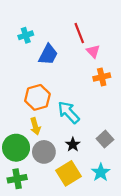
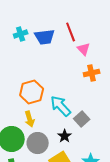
blue trapezoid: (48, 55) -> (45, 37), moved, turned 55
gray square: (105, 139) -> (82, 119), moved

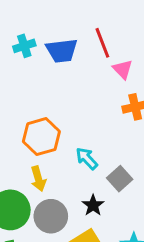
cyan arrow: (61, 106) -> (87, 158), size x0.7

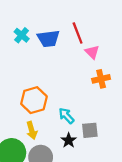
cyan cross: (24, 46) -> (22, 35), turned -32
gray square: (120, 179) -> (90, 130), turned 36
black star: (93, 205) -> (69, 140), moved

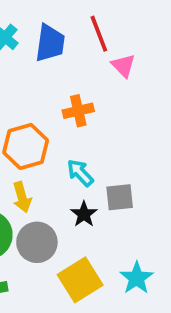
blue trapezoid: (48, 39) -> (50, 43), turned -75
orange cross: (101, 79) -> (78, 111), moved

